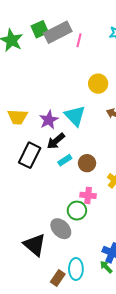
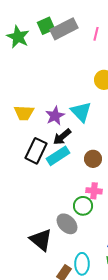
pink line: (79, 40) -> (96, 34), moved
cyan rectangle: (65, 160) -> (58, 156), moved, size x1.6

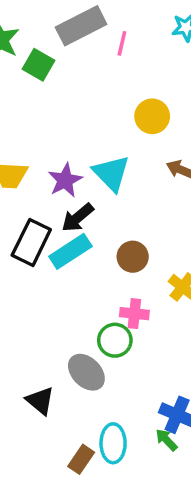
green square: (46, 26) -> (38, 65), moved, turned -36
pink line: (96, 34) -> (122, 43), moved
black triangle: (41, 240) -> (40, 401), size x0.7

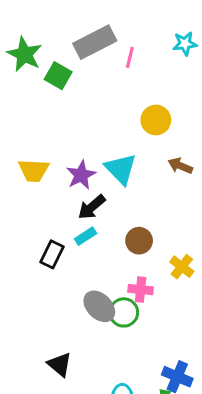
black rectangle: (31, 242) -> (52, 254), moved, size x0.7
cyan rectangle: (70, 251) -> (86, 236), size x0.6
gray ellipse: (86, 372) -> (99, 306), moved

